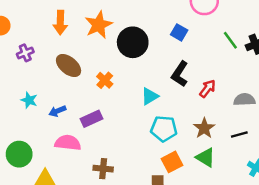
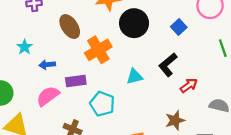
orange cross: (105, 80) -> (98, 50), size x1.6
cyan pentagon: (164, 129) -> (102, 104), moved
pink semicircle: (68, 143) -> (48, 96), turned -60

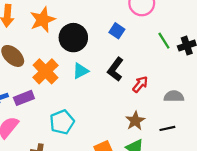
cyan triangle: (135, 77) -> (80, 71), moved
purple rectangle: (76, 81) -> (24, 98), moved
cyan pentagon: (102, 104) -> (62, 122), turned -30

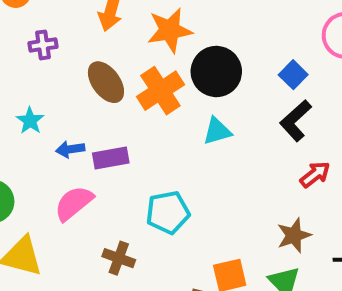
black L-shape: (115, 69) -> (296, 121), moved
orange cross: (46, 71) -> (160, 91), moved

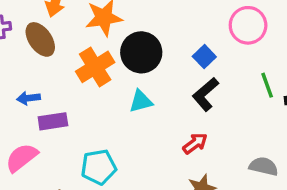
brown ellipse: (106, 82) -> (40, 39), moved
blue arrow: (70, 149) -> (29, 98), moved
red arrow: (315, 174) -> (195, 143), moved

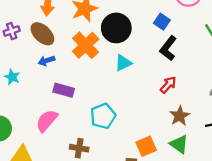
blue arrow: (29, 98) -> (46, 61), moved
purple rectangle: (53, 121) -> (64, 90), turned 36

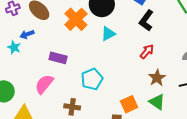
blue arrow: (46, 61) -> (27, 34), moved

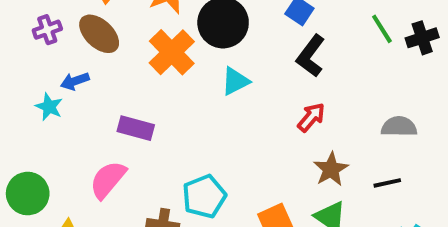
cyan pentagon: (92, 79) -> (204, 196), moved

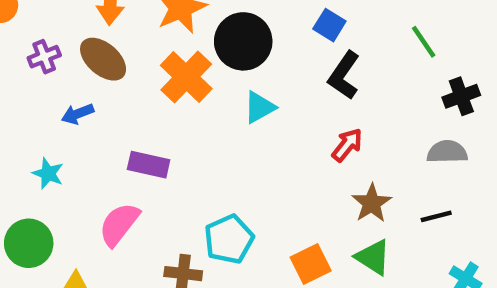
black cross: (422, 38) -> (461, 96), moved
cyan star: (49, 107) -> (48, 173), moved

